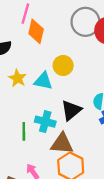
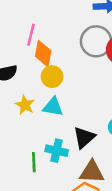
yellow circle: (63, 65) -> (52, 77), moved
brown triangle: (62, 144) -> (92, 172), moved

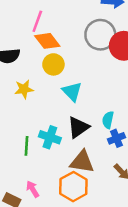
orange diamond: (43, 54) -> (47, 41), turned -55
yellow star: (25, 105) -> (24, 89), turned 30
cyan triangle: (53, 107) -> (72, 92), moved, turned 30

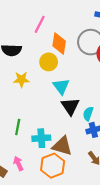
orange diamond: (47, 41) -> (59, 43), moved, turned 40
black triangle: (78, 127) -> (70, 106), moved, turned -36
cyan cross: (50, 137) -> (41, 138), moved, turned -30

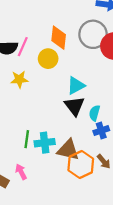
pink line: (40, 24) -> (23, 47), moved
cyan triangle: (61, 86) -> (76, 86), moved, turned 42
green line: (18, 127) -> (27, 139), moved
orange hexagon: (53, 166) -> (81, 164), moved

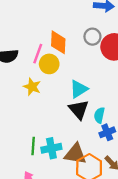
gray circle: (93, 34) -> (92, 37), size x0.6
pink line: (23, 47) -> (38, 54), moved
yellow star: (19, 79) -> (32, 87), moved, turned 30

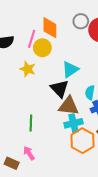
black triangle: (79, 110) -> (60, 89), moved
cyan cross: (51, 148) -> (73, 123), moved
brown triangle: (75, 154) -> (69, 106), moved

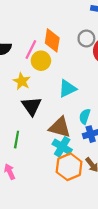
black triangle: (60, 89) -> (31, 106), moved
cyan cross: (73, 123) -> (62, 147), turned 36

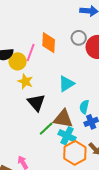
yellow circle: (41, 61) -> (18, 61), moved
green line: (17, 140) -> (46, 129), moved, turned 42

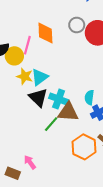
cyan triangle: (66, 84) -> (40, 77), moved
cyan cross: (67, 136) -> (59, 99), moved

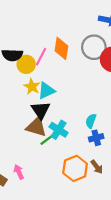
gray circle: (77, 25) -> (94, 47), size x1.5
cyan cross: (59, 99) -> (59, 130), moved
brown triangle: (68, 112) -> (36, 127), moved

